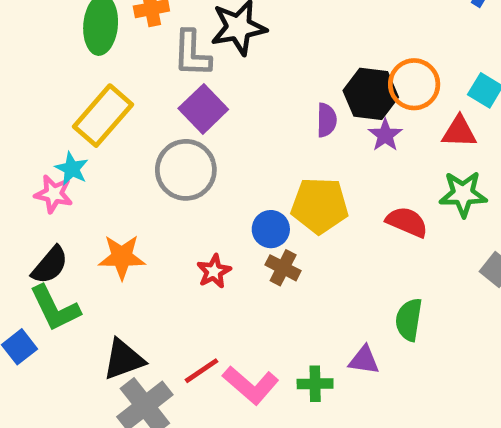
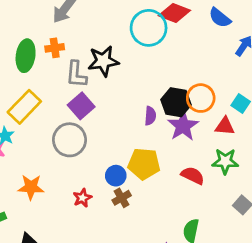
purple star: (385, 135) -> (183, 126), size x1.6
brown cross: (283, 268) -> (122, 198), turned 30

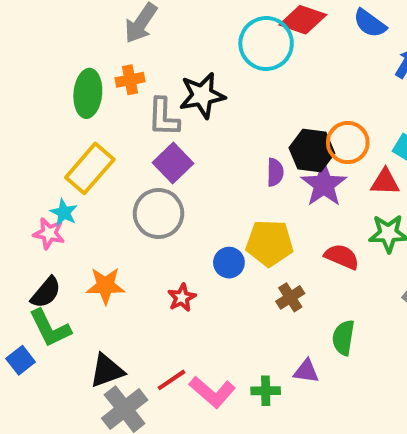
brown cross: (122, 198) -> (290, 297), moved

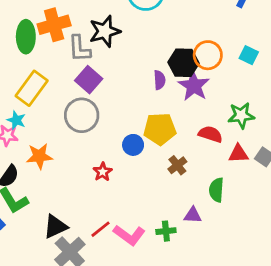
orange cross: (130, 80) -> (54, 25), size x1.6
red triangle: (385, 182) -> (238, 154), moved
orange star: (105, 286) -> (39, 156), moved

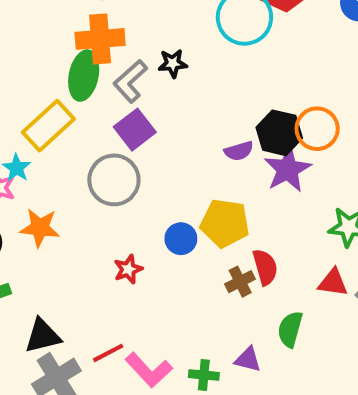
black star: (105, 31) -> (173, 63), size x0.6
green ellipse: (26, 37) -> (84, 76), moved
gray L-shape: (79, 49) -> (130, 81), turned 40
purple semicircle: (160, 80) -> (239, 151), turned 66
red semicircle: (210, 134) -> (265, 267), moved, turned 45

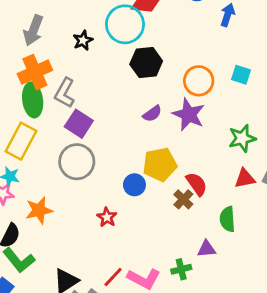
black star: (173, 63) -> (83, 40), moved
black hexagon: (279, 133) -> (146, 63), moved

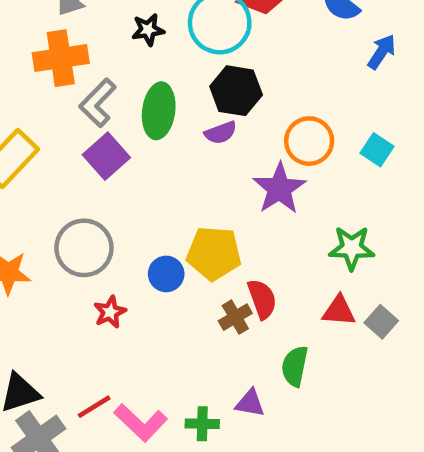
green ellipse: (33, 100) -> (159, 111), moved
purple semicircle: (152, 114) -> (221, 133), moved
gray circle: (77, 162) -> (84, 248), moved

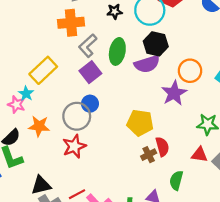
purple semicircle: (221, 133) -> (147, 64), size x1.6
blue circle: (166, 274) -> (90, 104), moved
red star: (110, 312) -> (74, 146), moved, size x1.5

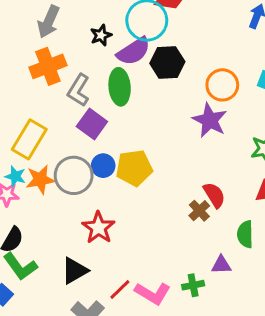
purple semicircle: (147, 64) -> (134, 51), moved
gray circle: (77, 116) -> (74, 175), moved
yellow pentagon: (140, 123) -> (134, 168), moved
orange star: (39, 126) -> (40, 179), moved
black triangle: (41, 185) -> (75, 271), moved

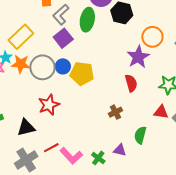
red semicircle: (214, 195) -> (131, 83), moved
green cross: (193, 285) -> (98, 158), turned 32

